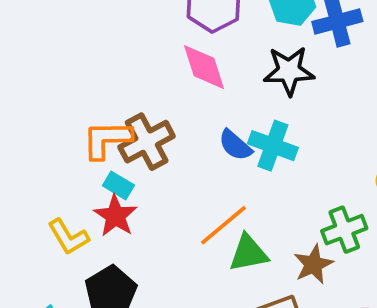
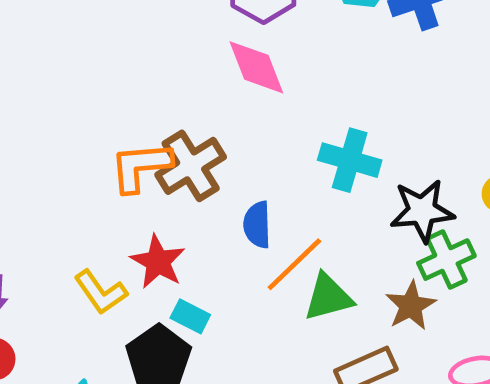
black star: (289, 71) -> (422, 211), moved
blue semicircle: (235, 145) -> (257, 225), moved, turned 51
cyan rectangle: (118, 185) -> (190, 316), moved

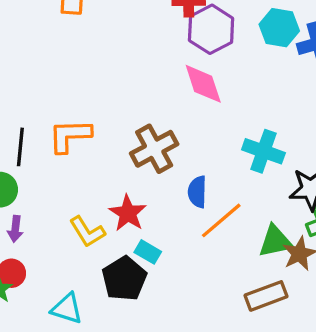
orange L-shape: (141, 167) -> (70, 136), moved
green triangle: (328, 297) -> (275, 241), moved

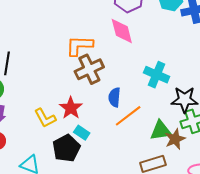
orange L-shape: (70, 136) -> (79, 46), moved

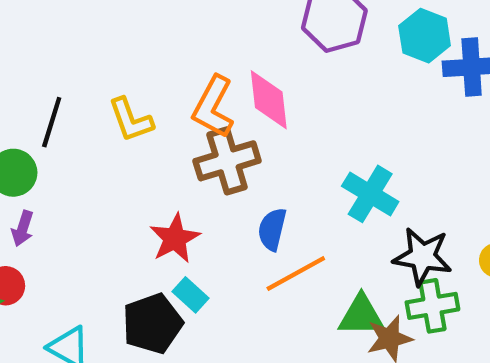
pink diamond: (122, 31) -> (269, 100), moved
orange L-shape: (79, 46) -> (213, 107), turned -72
yellow L-shape: (45, 118) -> (131, 120), moved

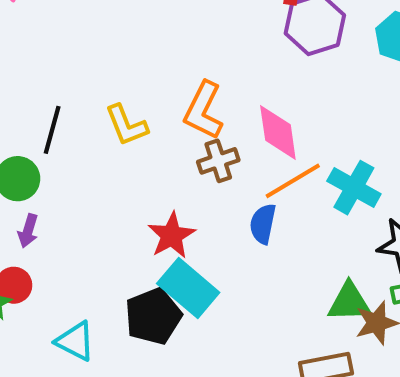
pink diamond: (269, 100) -> (278, 132), moved
brown cross: (227, 161) -> (218, 161), size x0.7
orange line: (296, 273) -> (293, 181), moved
cyan rectangle: (191, 295) -> (188, 288), size x1.8

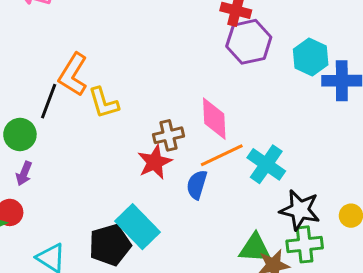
orange L-shape: (204, 110) -> (73, 75), moved
red star: (172, 235) -> (155, 162), moved

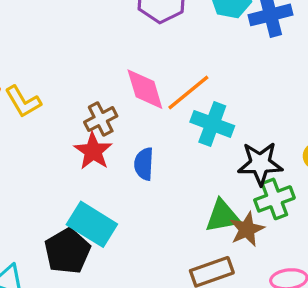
orange line: (222, 155) -> (188, 93), moved

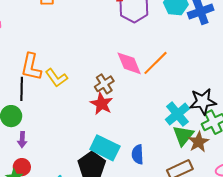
cyan cross: (212, 124) -> (177, 114), moved, turned 35
blue semicircle: (144, 164) -> (138, 154), moved
green triangle: (223, 216) -> (183, 135), turned -35

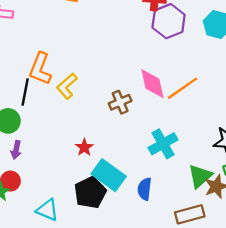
yellow L-shape: (56, 78) -> (67, 86), turned 75
red star: (101, 104) -> (84, 147), moved, size x0.7
cyan cross: (177, 114) -> (163, 144), moved

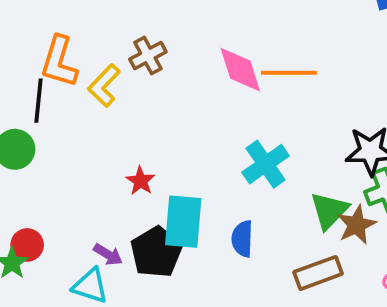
orange line: (183, 88) -> (289, 73), turned 40
brown cross: (120, 102) -> (148, 56), moved
purple arrow: (16, 150) -> (108, 254), moved, turned -66
cyan rectangle: (109, 175) -> (183, 222), turned 64

